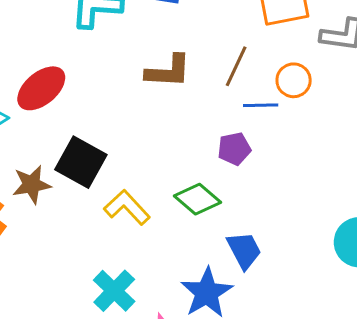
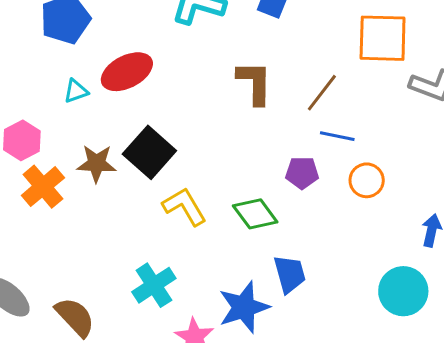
brown L-shape: (168, 71) -> (255, 83), turned -105
orange circle: (294, 80) -> (367, 180), moved

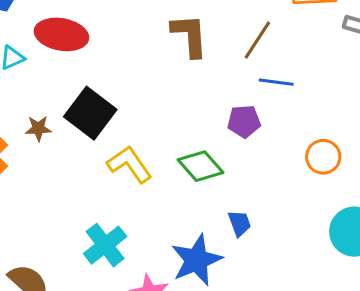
red ellipse: (127, 72) -> (61, 34), turned 42
brown star: (96, 163) -> (38, 128), size x0.7
orange circle: (367, 180) -> (323, 157), moved
blue trapezoid: (290, 274) -> (239, 223), size x0.7

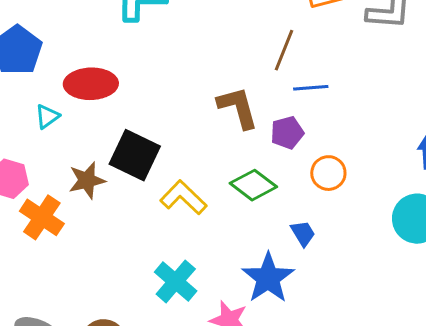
brown L-shape: (190, 35) -> (238, 108), moved
brown star: (38, 128) -> (87, 180), size x1.4
orange circle: (323, 157) -> (328, 173), moved

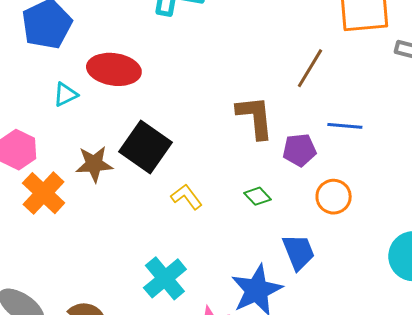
blue line: (311, 88) -> (345, 126), moved
green diamond: (253, 185) -> (258, 196), size x0.6
yellow L-shape: (183, 197) -> (187, 197), size x0.7
blue trapezoid: (303, 233) -> (298, 252), size x1.4

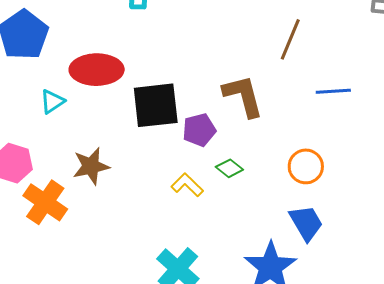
black square: (145, 147) -> (156, 105), moved, turned -33
purple pentagon: (299, 150) -> (199, 130), moved
green diamond: (258, 196) -> (229, 168), moved
orange circle: (334, 197) -> (306, 166), moved

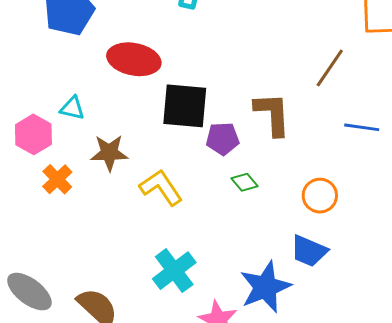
cyan triangle: (52, 102) -> (72, 108), moved, turned 36
yellow L-shape: (187, 185) -> (161, 187), moved, size x1.4
orange cross: (45, 202) -> (57, 179), size x0.7
blue trapezoid: (306, 223) -> (309, 251), turned 132

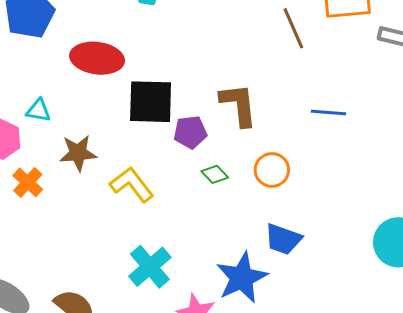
brown line: (330, 68) -> (293, 28), moved, turned -54
orange circle: (320, 196) -> (272, 170), moved

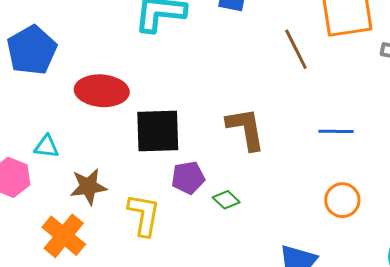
purple pentagon: (190, 132) -> (188, 178), moved
orange circle: (272, 170) -> (342, 200), moved
orange cross: (28, 182) -> (64, 236), moved, size x1.4
yellow L-shape: (132, 185) -> (144, 215), turned 51

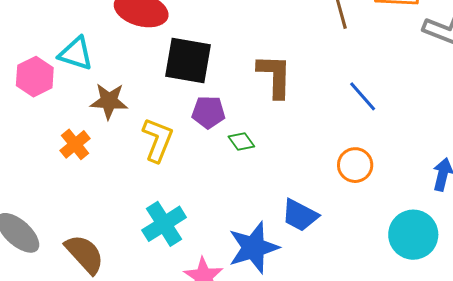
blue line: (336, 131) -> (363, 96), turned 36
cyan triangle: (46, 147) -> (76, 54), size x1.4
orange cross: (64, 236) -> (75, 144), size x0.7

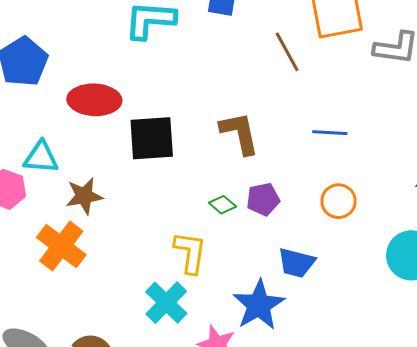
blue line: (363, 96) -> (330, 133), turned -32
purple pentagon: (208, 112) -> (263, 199), moved
yellow L-shape: (158, 140) -> (190, 252), moved
orange cross: (75, 144) -> (61, 246), size x1.6

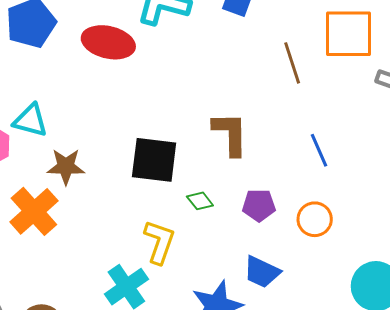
red ellipse: (94, 100) -> (108, 42), moved
blue line: (330, 133) -> (319, 150), turned 52
black square: (152, 138) -> (154, 160), moved
purple pentagon: (263, 199) -> (259, 205), moved

